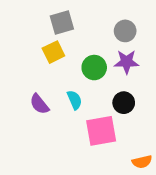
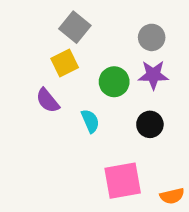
gray square: (62, 23) -> (75, 27), turned -35
purple semicircle: (39, 104) -> (48, 101), moved
pink square: (101, 131) -> (123, 181), moved

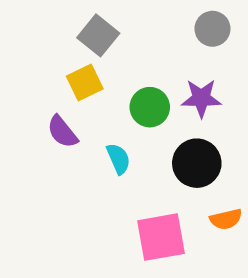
gray circle: (152, 37) -> (212, 29), moved
black circle: (150, 124) -> (197, 163), size x1.4
orange semicircle: (172, 196) -> (226, 219), moved

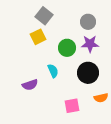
gray circle: (212, 29) -> (88, 22), moved
purple semicircle: (62, 132) -> (30, 85), moved, turned -70
pink square: (161, 237) -> (72, 106), size x0.7

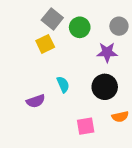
gray circle: (88, 22) -> (119, 26), moved
green circle: (67, 48) -> (80, 27), moved

